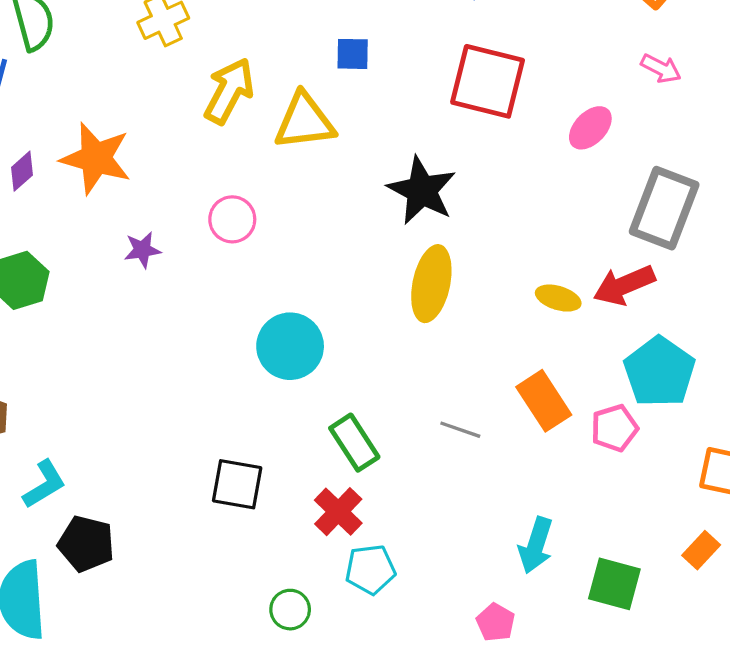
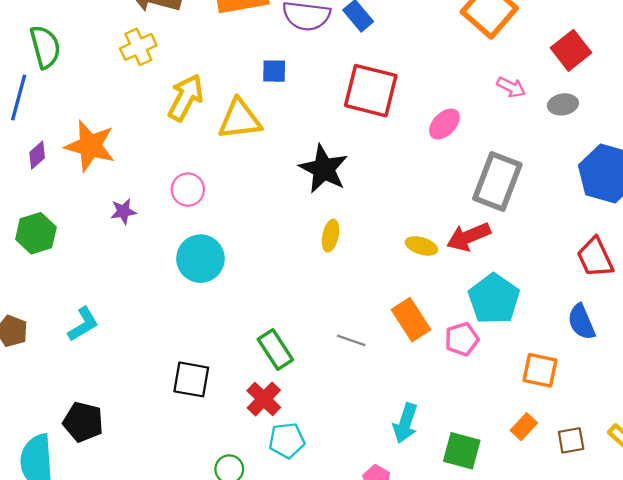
pink arrow: (661, 68) -> (511, 87), moved
yellow ellipse: (431, 284) -> (331, 236), size x0.6
cyan circle: (290, 346) -> (200, 259), moved
cyan L-shape: (44, 484) -> (83, 324), moved

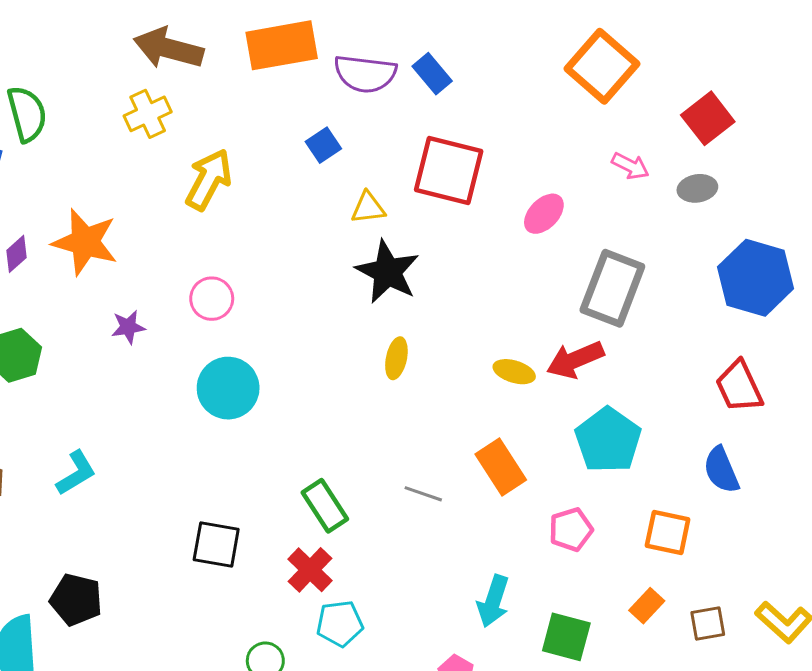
blue square: (274, 71) -> (323, 145), turned -35
yellow triangle: (240, 119) -> (368, 208), moved, size x0.6
pink pentagon: (462, 339) -> (571, 530), moved

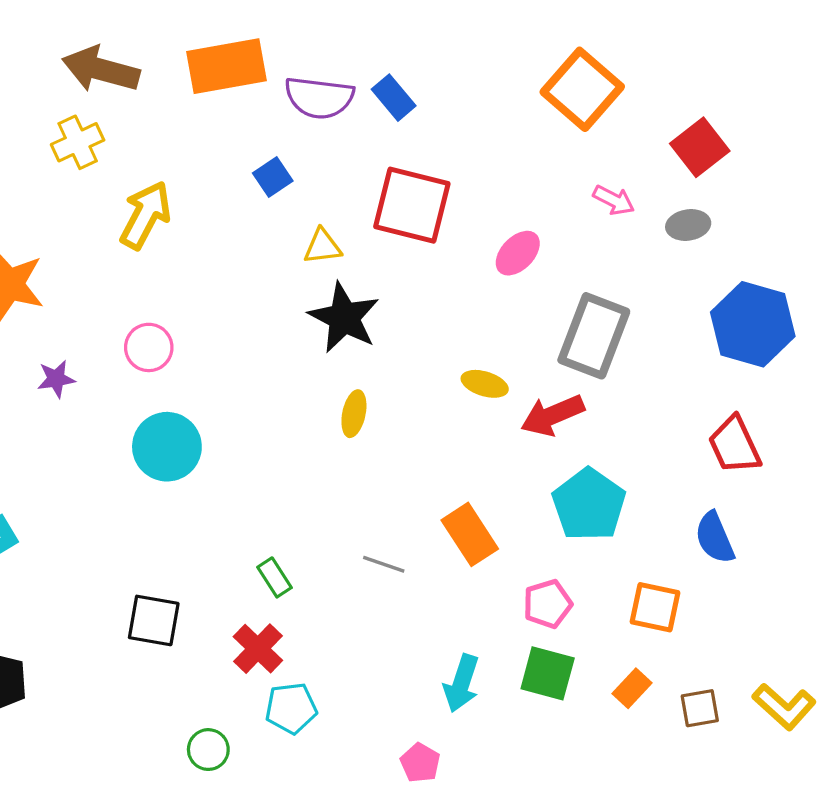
yellow ellipse: (514, 372) -> (485, 384), moved
green rectangle: (325, 506) -> (275, 577), size x0.7
green square: (566, 637) -> (548, 673), moved

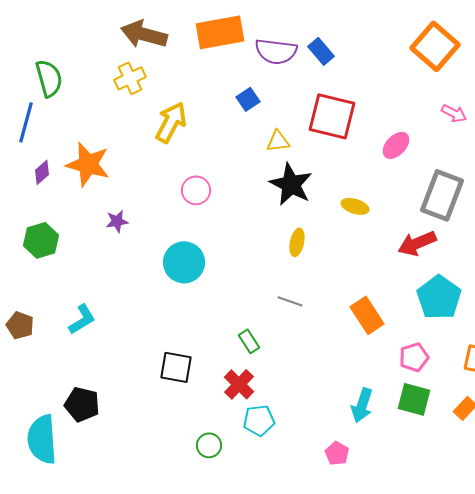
pink circle: (149, 347) -> (196, 190), moved
yellow ellipse: (485, 384) -> (355, 206), moved
gray line: (384, 564) -> (290, 301), moved

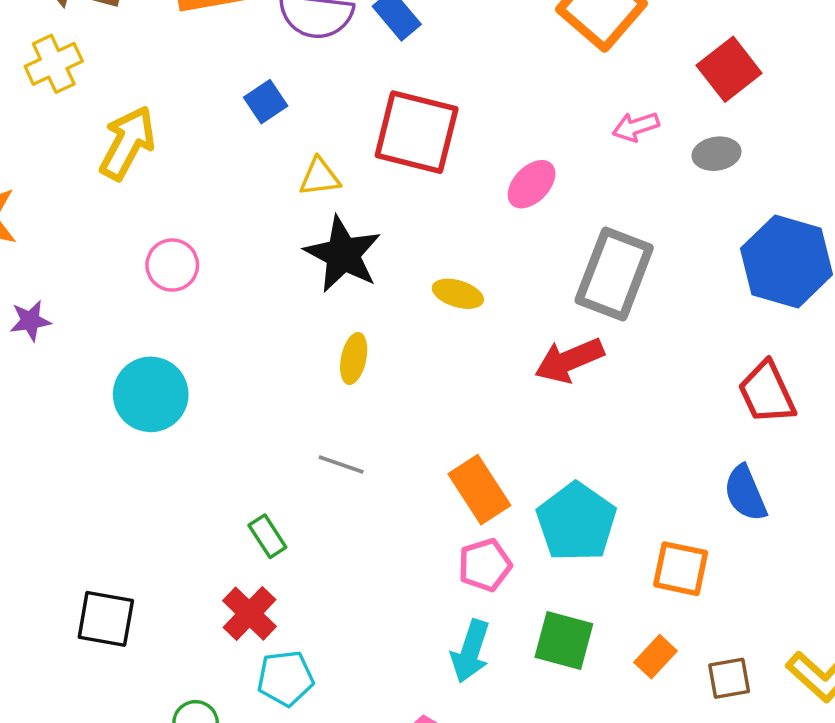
pink arrow: (454, 113) -> (636, 127), turned 135
cyan pentagon: (439, 297) -> (576, 522), moved
pink pentagon: (414, 357) -> (485, 565), moved
black square: (176, 367) -> (106, 619), moved

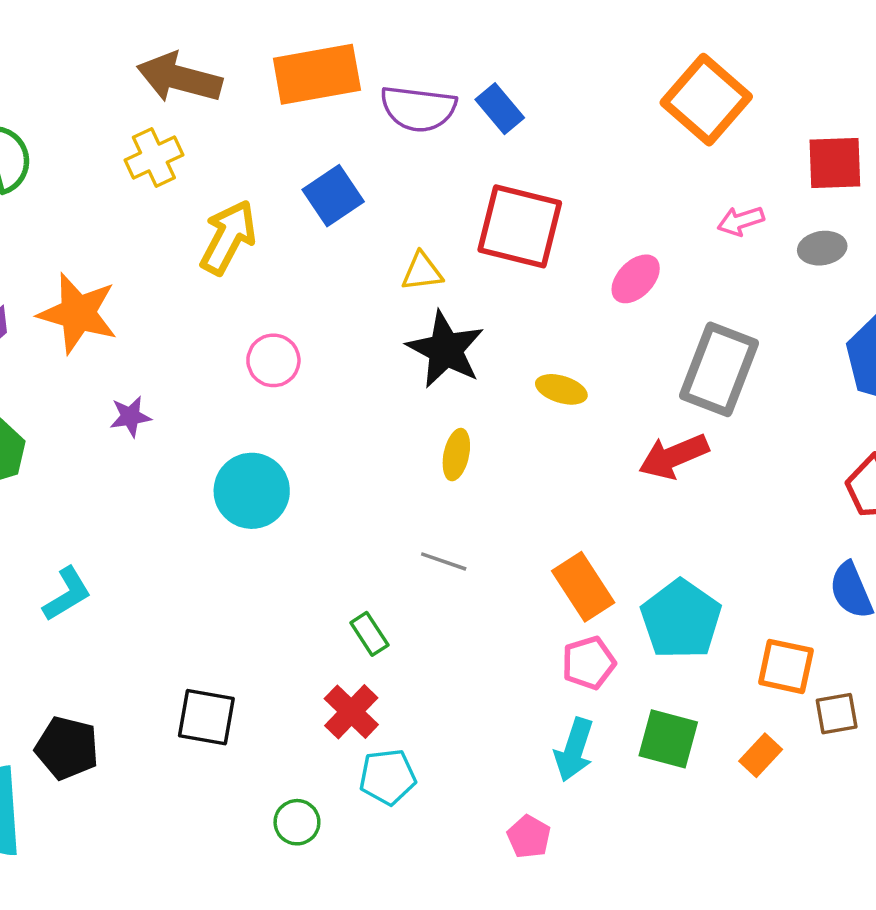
red square: (729, 69) -> (835, 163), turned 36
blue square: (266, 102) -> (333, 196), moved, size x1.4
brown square: (729, 678) -> (837, 714), moved

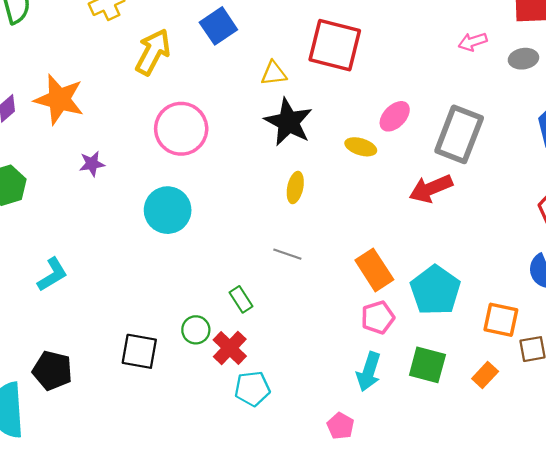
pink ellipse: (636, 279) -> (395, 116), moved
pink circle: (273, 360) -> (181, 129), size x1.6
green circle: (297, 822) -> (196, 330), moved

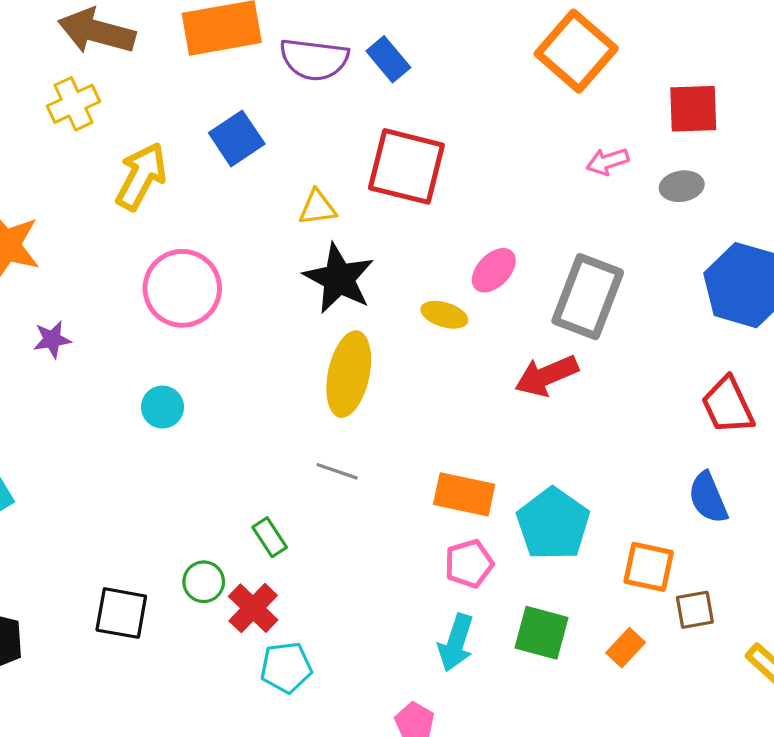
yellow ellipse: (295, 187) -> (349, 374), size x1.8
cyan circle: (168, 210) -> (162, 407), size x0.6
orange rectangle: (374, 270) -> (464, 494), turned -45

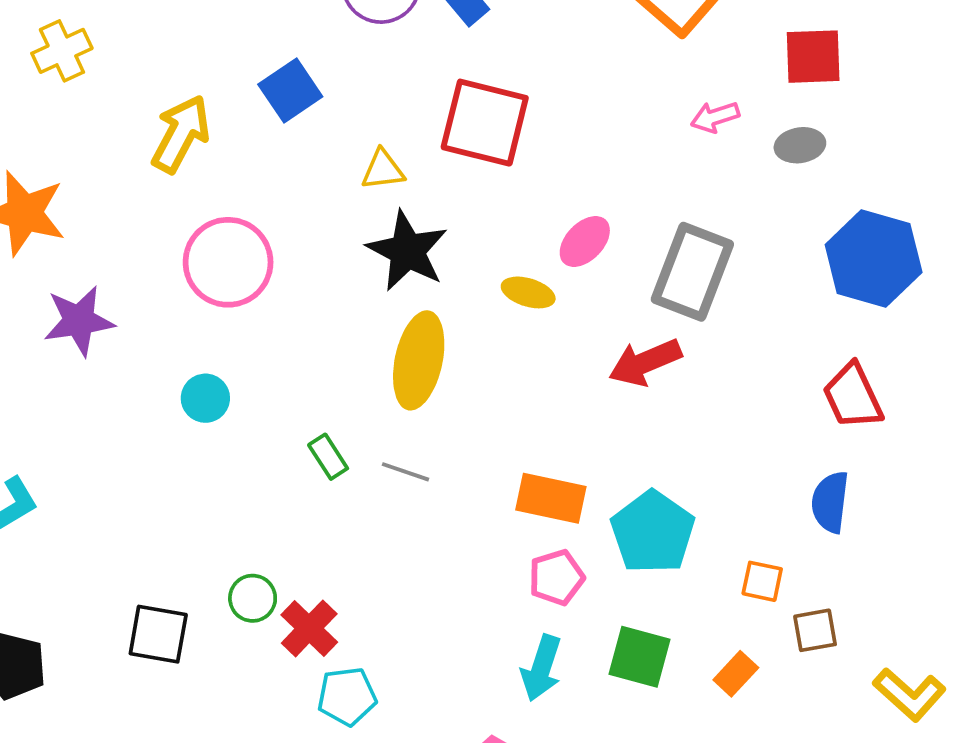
yellow cross: (73, 104) -> (62, 51), moved
purple star: (52, 339) -> (79, 321), size x1.6
blue semicircle: (708, 498) -> (830, 502), turned 30
green rectangle: (270, 537) -> (328, 457), moved
orange square: (649, 567) -> (762, 581), size x0.7

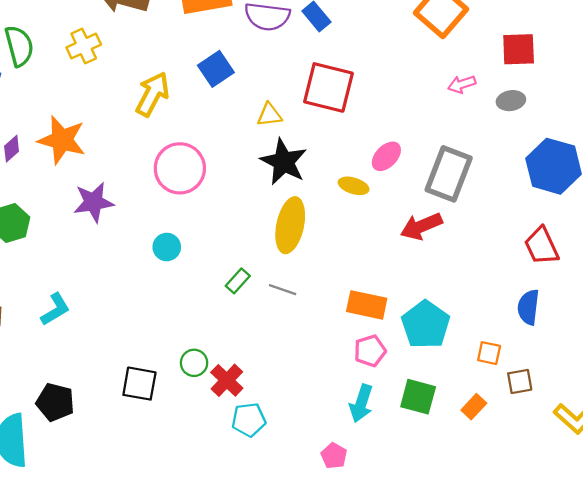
green rectangle: (328, 457) -> (238, 281), turned 75

